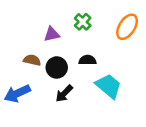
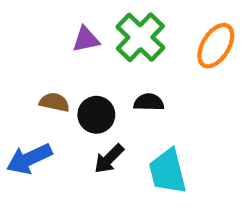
green cross: (83, 22) -> (140, 37), size x1.6
purple triangle: (52, 34) -> (86, 39), moved
cyan trapezoid: (109, 86) -> (168, 171), moved, turned -144

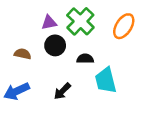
brown semicircle: (54, 102) -> (23, 54), moved
black circle: (96, 115) -> (55, 45), moved
cyan trapezoid: (168, 171) -> (106, 80), moved

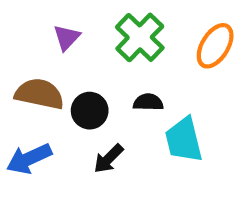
purple triangle: (49, 23) -> (67, 37), moved, turned -35
black circle: (55, 45) -> (90, 111), moved
brown semicircle: (23, 54) -> (39, 94), size x1.6

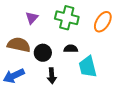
green cross: (140, 37) -> (67, 18), turned -30
black arrow: (108, 159) -> (52, 76), turned -49

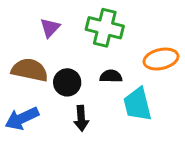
orange ellipse: (103, 22) -> (161, 59), moved, turned 45

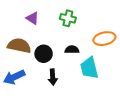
purple triangle: (50, 28) -> (32, 18), turned -40
green cross: (105, 28) -> (68, 18), size x0.7

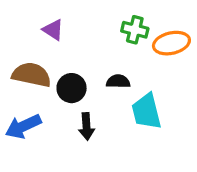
green cross: (68, 18) -> (135, 30), moved
orange ellipse: (104, 39) -> (171, 43), moved

